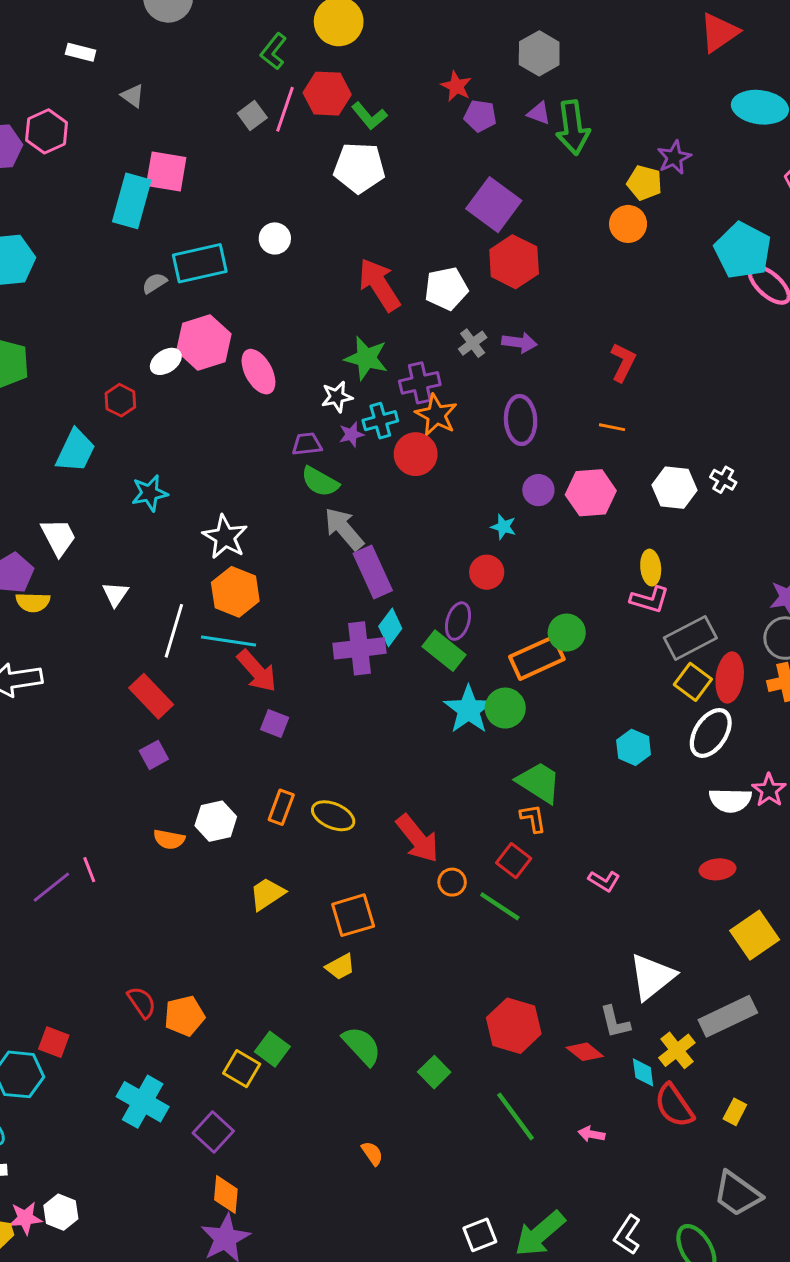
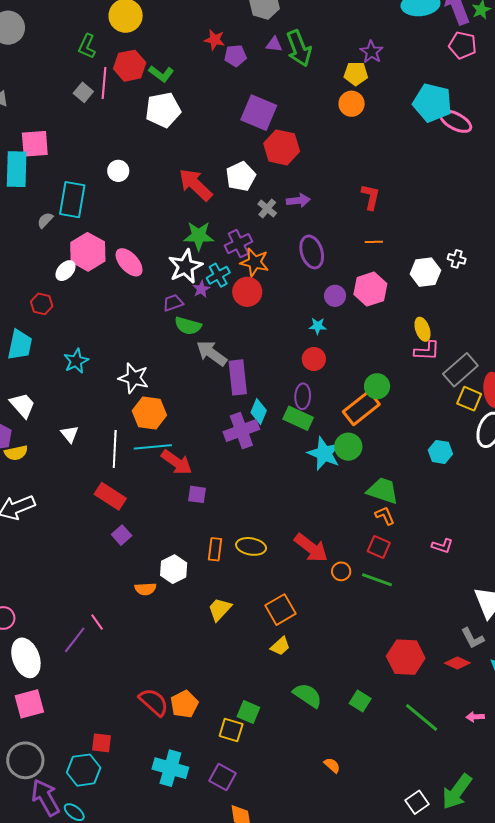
cyan rectangle: (200, 263) -> (72, 200), turned -54
white star: (337, 397) -> (185, 266), size x1.6
purple rectangle: (373, 572) -> (238, 377), turned 32
red semicircle: (142, 1002) -> (154, 702), size x1.4

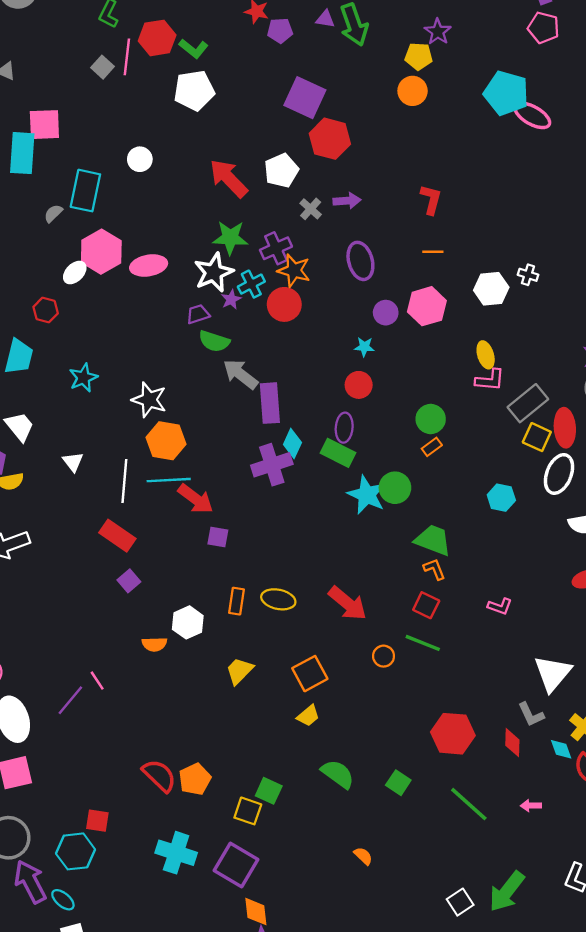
pink ellipse: (129, 262) -> (149, 266), turned -60
orange rectangle: (361, 408) -> (432, 447), moved, size x0.5
orange circle: (341, 571) -> (384, 656), moved
red diamond: (457, 663) -> (512, 743), turned 65
purple square: (223, 777) -> (236, 865), size x1.4

